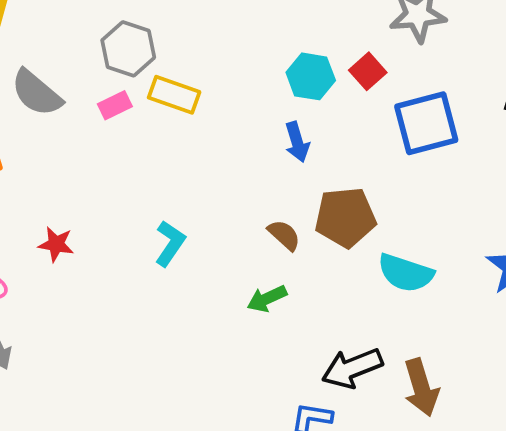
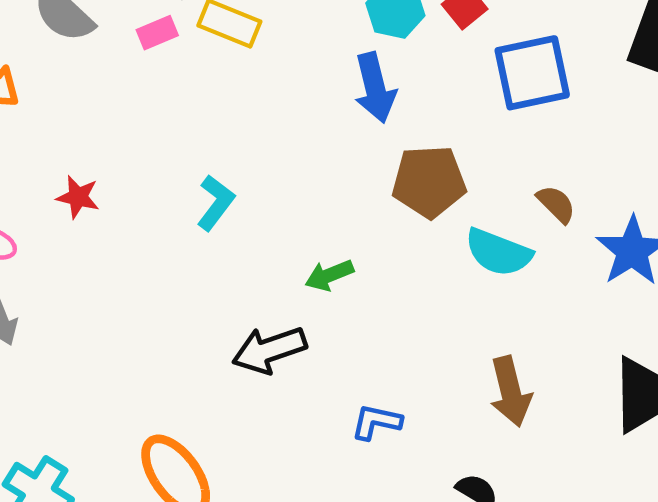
blue arrow: (297, 142) -> (375, 88), size x1.4
brown semicircle: (284, 235) -> (556, 204), moved
black arrow: (352, 368) -> (269, 350), moved

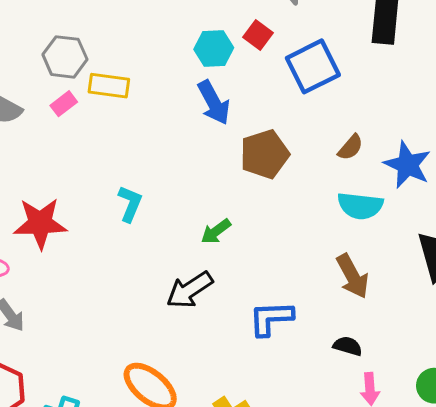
red star: (78, 197) -> (40, 223), size x1.8
brown semicircle: (556, 204) -> (350, 147), turned 100
cyan semicircle: (498, 252) -> (360, 206), moved
blue L-shape: (376, 422) -> (271, 318), size x1.4

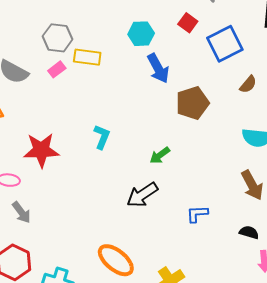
cyan hexagon: (214, 49) -> (141, 34), moved
brown semicircle: (350, 147) -> (248, 84), moved
blue L-shape: (271, 318) -> (197, 214), size x0.7

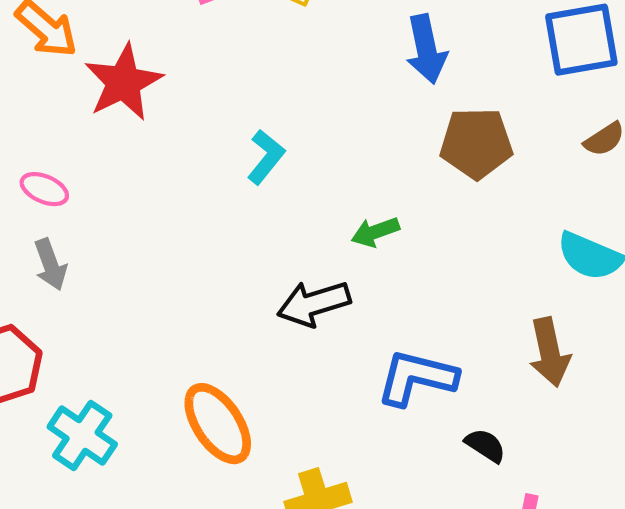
red star: (41, 150) -> (123, 82), moved, turned 30
blue L-shape: (197, 214) -> (417, 378), size x1.6
black semicircle: (249, 232) -> (485, 445), moved

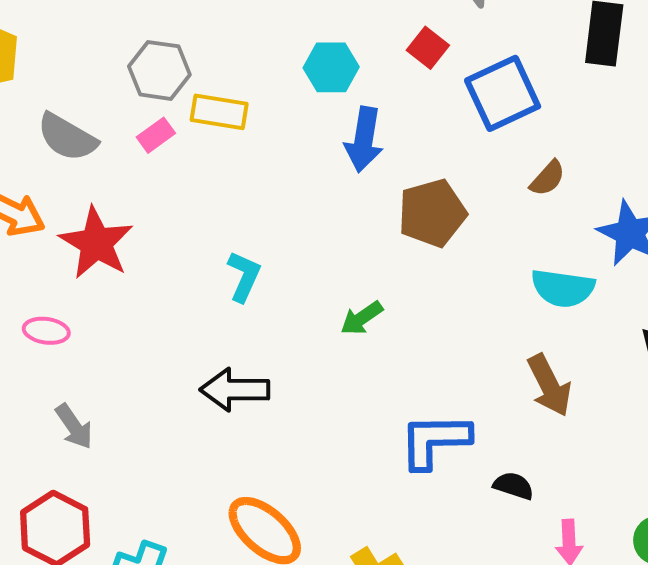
blue arrow: (426, 49) -> (364, 140), turned 36
pink ellipse: (44, 189) -> (46, 331), moved
black arrow: (314, 303) -> (235, 390), moved, turned 32

